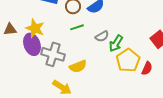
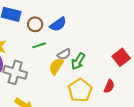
yellow pentagon: (128, 60) -> (80, 90), moved
yellow semicircle: (78, 66) -> (56, 66), moved, turned 144

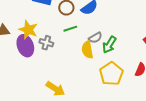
yellow semicircle: (56, 66) -> (87, 50), turned -42
gray cross: (15, 72) -> (46, 43), moved, size x0.6

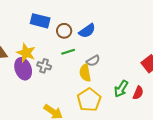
green arrow: (109, 45) -> (121, 89), moved
yellow pentagon: (111, 74) -> (89, 100), moved

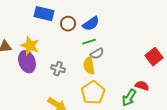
green line: (68, 52) -> (89, 42), moved
gray cross: (44, 66) -> (58, 69), moved
green arrow: (121, 89) -> (129, 98), moved
red semicircle: (138, 93) -> (142, 86), turned -96

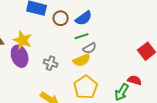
yellow semicircle: (89, 66) -> (82, 60), turned -102

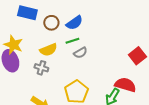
yellow semicircle: (82, 60) -> (48, 50), moved
red semicircle: (135, 80) -> (125, 85), size x1.5

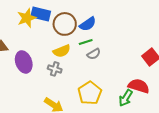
brown circle: (51, 23) -> (65, 24), size x1.5
yellow star: (13, 45) -> (27, 18), moved, turned 30

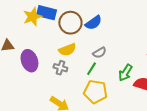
green line: (86, 42) -> (91, 69), moved, turned -40
yellow pentagon: (90, 93) -> (95, 92), turned -30
green arrow: (126, 98) -> (125, 73), moved

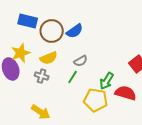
yellow star: (32, 17) -> (21, 53), moved
yellow pentagon: (95, 92) -> (96, 100), moved

